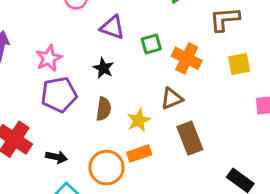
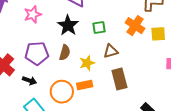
green square: (151, 44) -> (99, 28), moved
orange cross: (187, 58) -> (135, 26), moved
black star: (103, 68) -> (68, 25), size x1.5
purple pentagon: (59, 95) -> (37, 53), moved

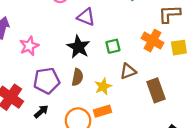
pink star: (33, 14) -> (29, 46), moved
brown rectangle: (119, 79) -> (156, 90), moved
black arrow: (29, 81) -> (41, 111), turned -56

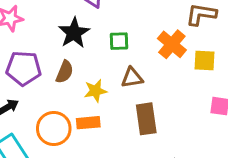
brown rectangle: (156, 90) -> (146, 119), moved

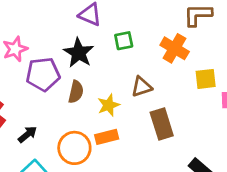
green square: (119, 41) -> (124, 41), moved
yellow square: (204, 60) -> (206, 79), moved
purple pentagon: (24, 68) -> (43, 74), moved

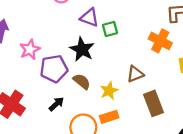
green square: (124, 41) -> (110, 29), moved
brown semicircle: (76, 92) -> (82, 81), turned -60
black arrow: (27, 134) -> (56, 104), moved

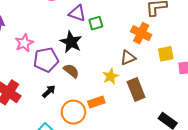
brown triangle: (135, 74) -> (128, 58), moved
yellow star: (109, 91) -> (111, 76), moved

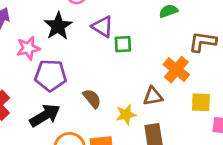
black star: (71, 42) -> (58, 26), moved
brown semicircle: (71, 71) -> (92, 99), moved
black arrow: (49, 91) -> (45, 115), size x1.6

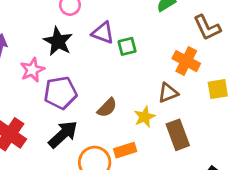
brown L-shape: (203, 42) -> (207, 28), turned -112
brown semicircle: (92, 99) -> (107, 108), turned 95

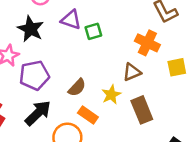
orange rectangle: (125, 150) -> (88, 115), moved, turned 54

